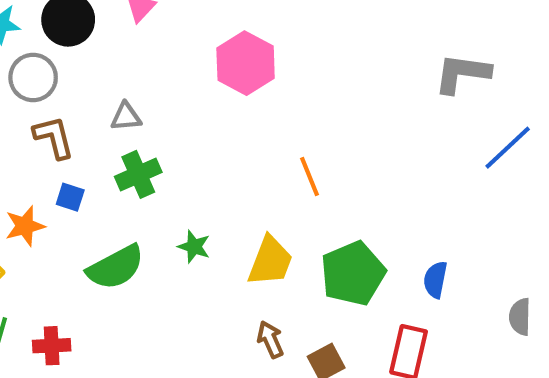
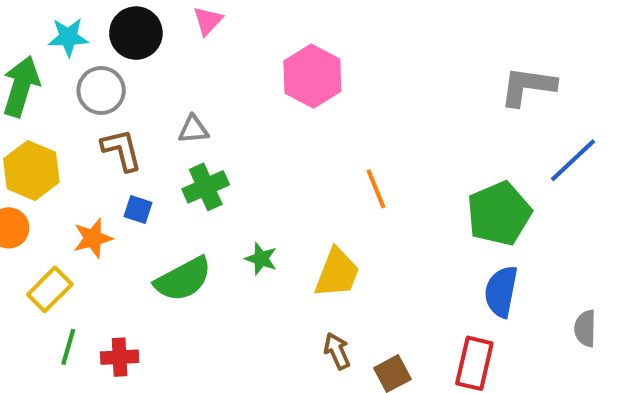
green pentagon: (353, 273) -> (499, 214), moved
blue semicircle: (435, 280) -> (501, 292), size x1.4

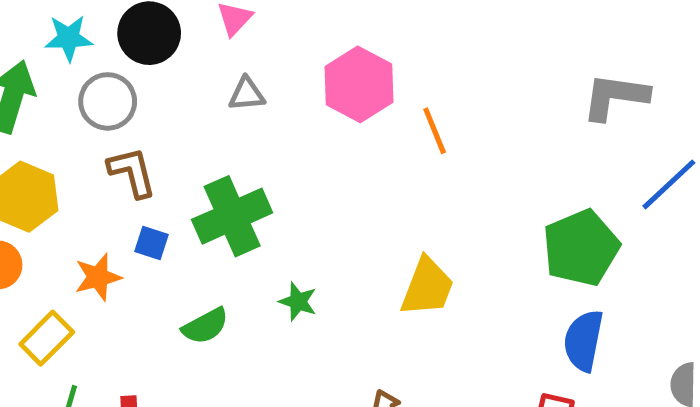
gray triangle: (193, 129) -> (247, 94), moved
green cross: (206, 187) -> (232, 216), size x1.4
orange line: (376, 189) -> (435, 131), moved
yellow trapezoid: (337, 273) -> (427, 287), moved
green semicircle: (183, 279) -> (205, 326), size x0.7

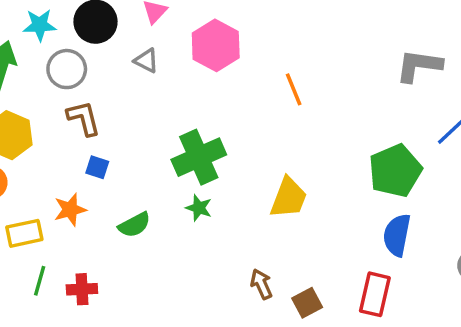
pink hexagon: (359, 84) -> (216, 45), moved
gray triangle: (247, 94) -> (146, 61), moved, turned 32
green cross: (232, 216) -> (199, 157), moved
orange star: (98, 277) -> (70, 210), moved
yellow rectangle: (47, 338) -> (24, 233), turned 33

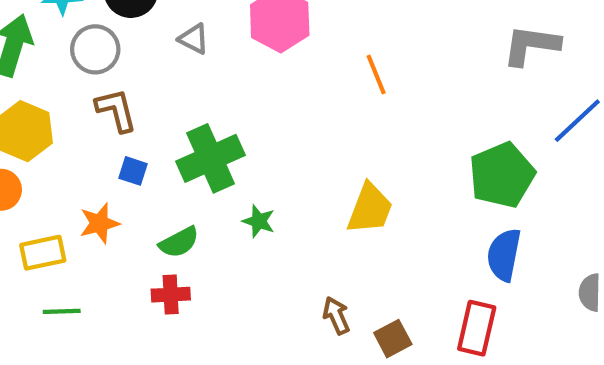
green cross: (199, 157) -> (211, 158), moved
green line: (40, 281) -> (62, 311), turned 72
red cross: (82, 289) -> (171, 295), moved

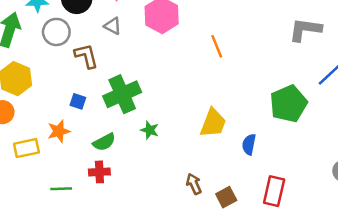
brown L-shape: (116, 110) -> (86, 56), moved
blue semicircle: (504, 255) -> (249, 144), moved, size x0.7
green line: (62, 311) -> (61, 189), moved

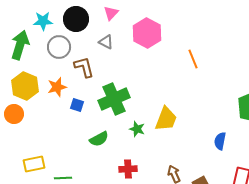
yellow trapezoid: (213, 123) -> (166, 119), moved
orange star: (59, 131) -> (57, 87), moved
yellow rectangle: (26, 148) -> (34, 164), moved
red cross: (99, 172) -> (128, 169), moved

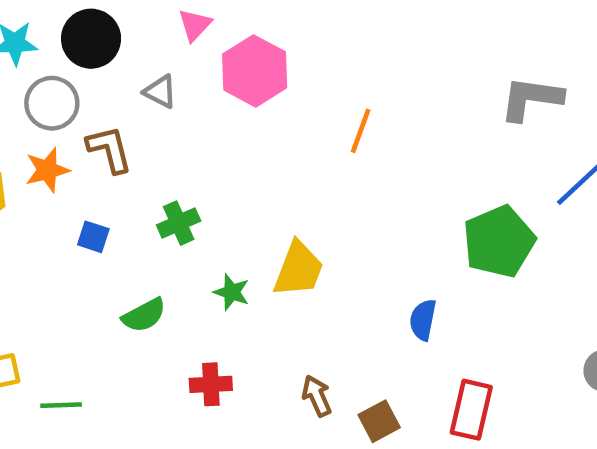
pink triangle: (111, 13) -> (195, 25), moved
orange line: (193, 59) -> (361, 131), turned 42
orange star: (57, 87) -> (47, 170), moved
green cross: (114, 99) -> (179, 223), size x0.6

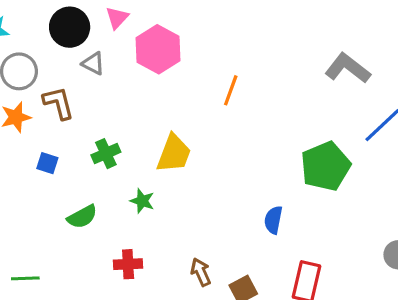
black circle: (91, 39) -> (70, 27), moved
gray L-shape: (531, 99) -> (348, 68), turned 30
yellow trapezoid: (298, 269) -> (174, 154), moved

